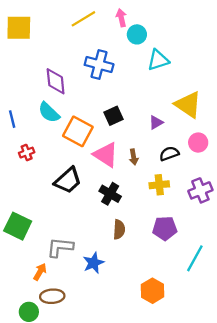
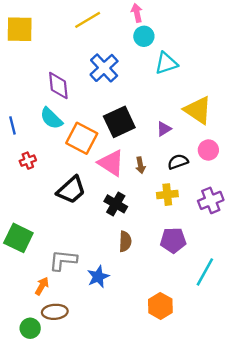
pink arrow: (121, 18) -> (137, 13), moved
blue cross: (99, 65) -> (104, 68), turned 32
black square: (114, 116) -> (119, 122), size x1.5

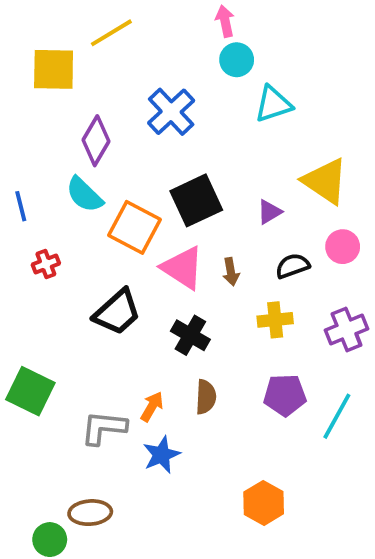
yellow line: (88, 20) -> (111, 33), moved
yellow square: (20, 29) -> (54, 69), moved
purple diamond: (58, 86) -> (96, 141), turned 36
cyan line: (205, 272) -> (337, 416), moved
orange arrow: (42, 286) -> (152, 407), moved

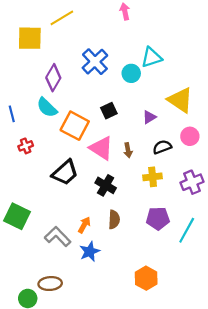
cyan circle: (237, 60) -> (131, 73), moved
black square: (196, 200) -> (109, 111), size x0.6
gray L-shape: (104, 428) -> (58, 237), turned 40

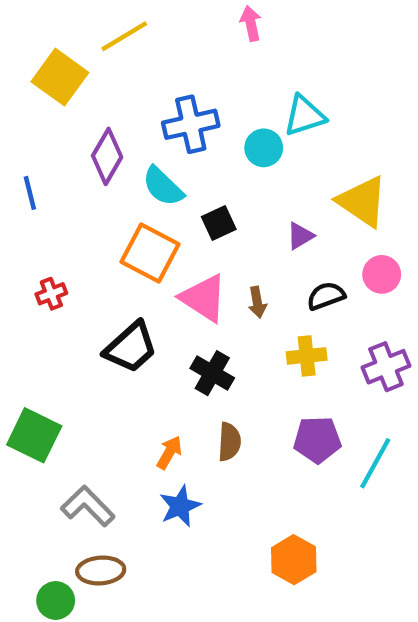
yellow square: (30, 38) -> (60, 77), turned 35
blue cross: (95, 62) -> (191, 124), turned 30
cyan semicircle: (47, 108) -> (163, 186), moved
blue line: (12, 114) -> (30, 193), moved
gray L-shape: (58, 237) -> (88, 506), moved

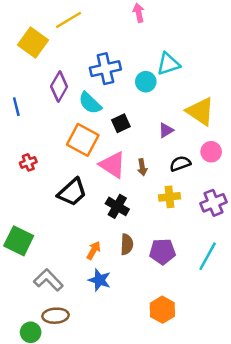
purple pentagon: (317, 440) -> (162, 252), moved
blue star: (180, 506) -> (99, 280), turned -30

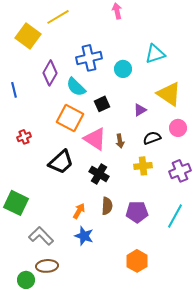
cyan triangle: (168, 64) -> (155, 54), moved

